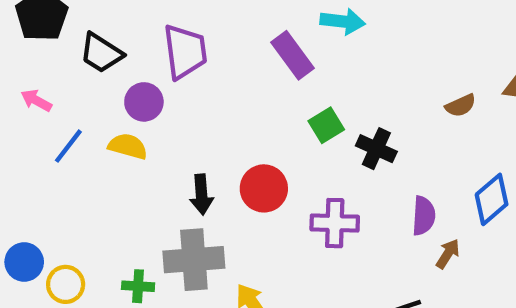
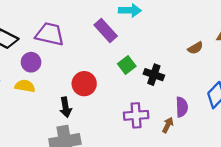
purple trapezoid: (185, 52) -> (50, 34), turned -64
red circle: (264, 188) -> (84, 84), moved
brown arrow: (448, 254) -> (168, 125), moved

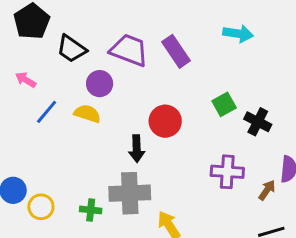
purple rectangle: (106, 30) -> (176, 51), moved

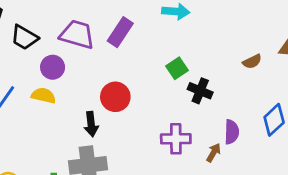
purple rectangle: (176, 51) -> (120, 32), turned 72
green square: (224, 104) -> (177, 68), moved

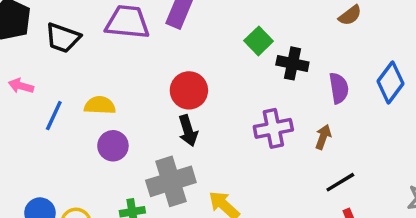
purple circle: (53, 67) -> (113, 146), moved
black arrow: (91, 124) -> (188, 131), moved
purple semicircle: (232, 132) -> (339, 88), moved

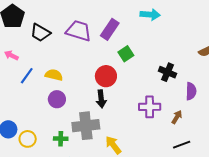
green square: (259, 41) -> (126, 54), moved

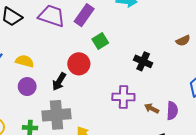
purple semicircle: (191, 91) -> (172, 111), moved
black arrow: (101, 99) -> (59, 82), moved, turned 36
brown arrow: (177, 117) -> (152, 108), turned -96

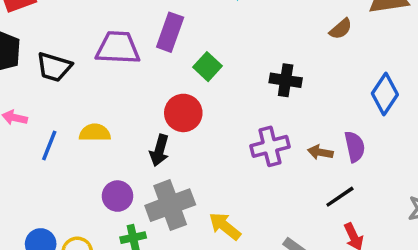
purple circle: (27, 87) -> (117, 196), moved

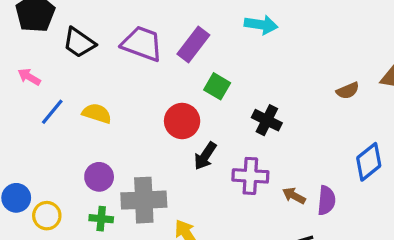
green square: (207, 67) -> (217, 86), turned -30
black cross: (286, 80) -> (267, 120), moved
black arrow: (159, 150) -> (205, 156), moved

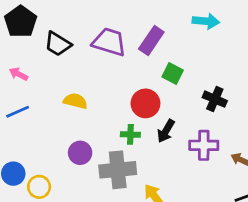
blue line: (52, 112) -> (18, 112), moved, turned 30
green cross: (101, 219) -> (130, 134), moved

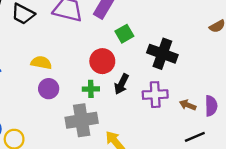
green square: (173, 73) -> (124, 34), turned 36
black cross: (215, 99) -> (162, 54), size x1.4
purple circle: (80, 153) -> (49, 89), moved

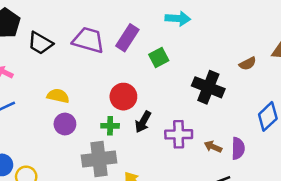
green square: (124, 34) -> (159, 57), moved
black cross: (162, 54) -> (208, 87), moved

